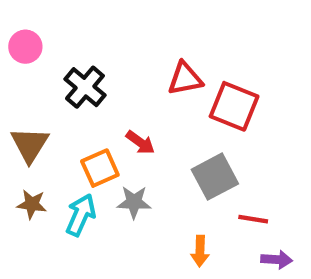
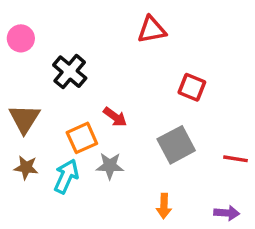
red triangle: (185, 79) -> (152, 30), moved
red square: (234, 106) -> (192, 87), size x0.7
red line: (253, 219) -> (236, 159), moved

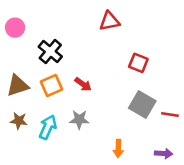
brown triangle: (24, 119) -> (18, 86), turned 40
orange square: (82, 138) -> (52, 86), moved
gray square: (176, 145) -> (142, 104), moved, turned -32

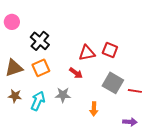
red triangle: (109, 21) -> (87, 53), moved
red arrow: (83, 84) -> (76, 73), moved
orange arrow: (118, 148) -> (94, 109), moved

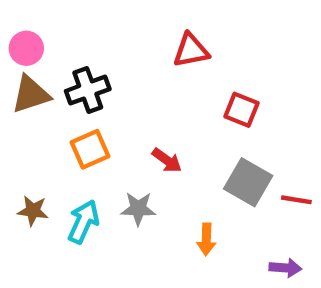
black cross: (40, 41) -> (88, 90), turned 30
red triangle: (87, 53) -> (191, 50), moved
brown triangle: (14, 68) -> (31, 94), moved

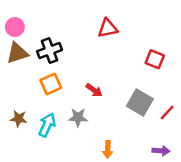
red square: (241, 110) -> (155, 59), moved
red line: (296, 200) -> (167, 112), turned -56
orange arrow: (206, 239) -> (108, 150), moved

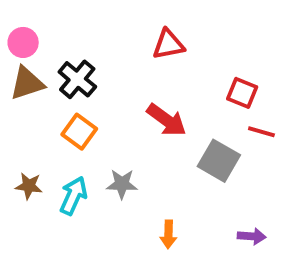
black cross: (50, 51) -> (77, 79), turned -30
orange square: (51, 84) -> (79, 132), turned -30
red arrow: (94, 90) -> (166, 120), moved, size x1.5
red line: (167, 112) -> (261, 132), moved, turned 63

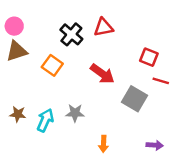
black cross: (77, 79) -> (71, 34), moved
orange square: (79, 132) -> (52, 65), moved

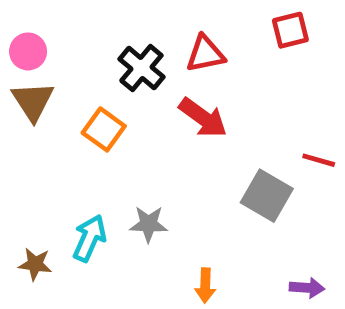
brown triangle: (17, 51) -> (33, 101), turned -45
red square: (149, 57) -> (290, 30), moved, turned -36
red arrow: (102, 74) -> (203, 118), moved
brown star: (18, 114) -> (35, 264), moved

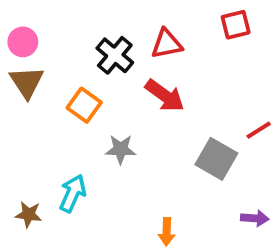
red line: (319, 160) -> (259, 130), turned -48
gray star: (149, 224) -> (121, 149), moved
purple arrow: (307, 288) -> (255, 218), moved

